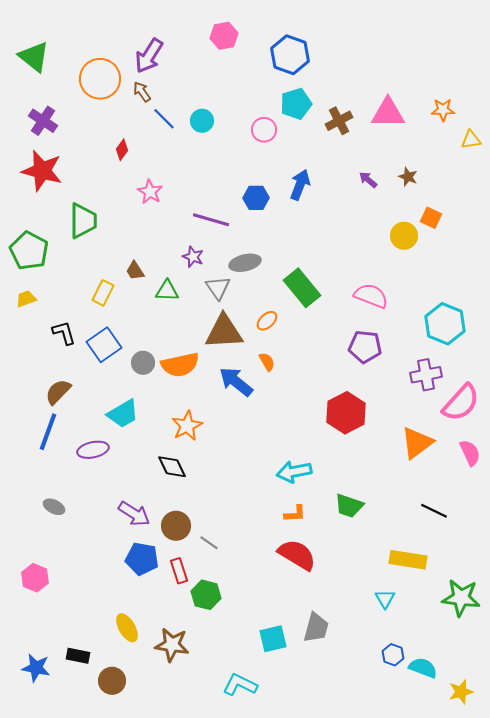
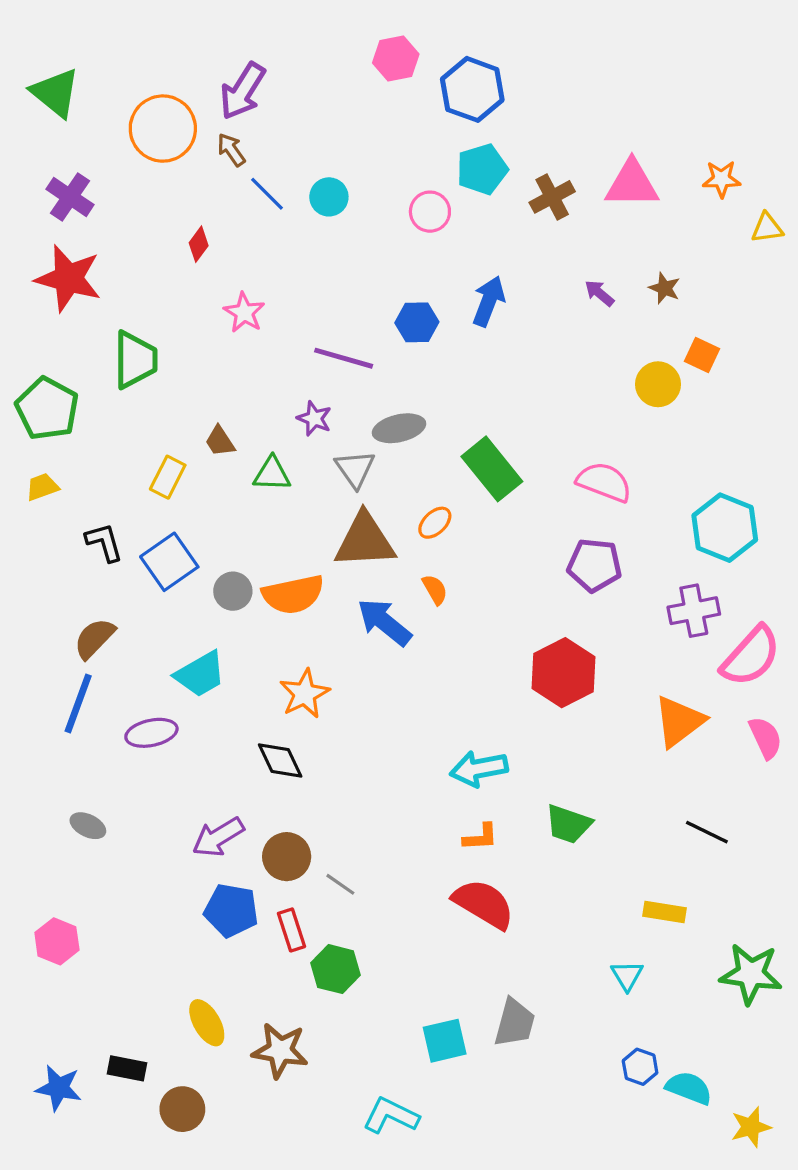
pink hexagon: (224, 36) -> (396, 59), moved
purple arrow: (134, 514) -> (218, 837), turned 116
yellow rectangle: (408, 560) -> (664, 912), size x0.7

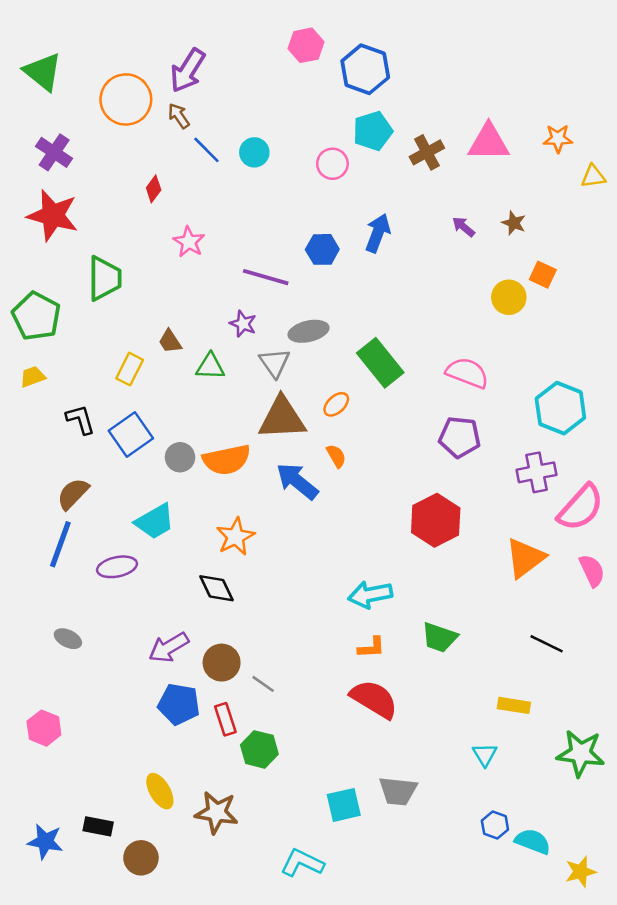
gray trapezoid: (515, 1023) -> (398, 791), turned 81

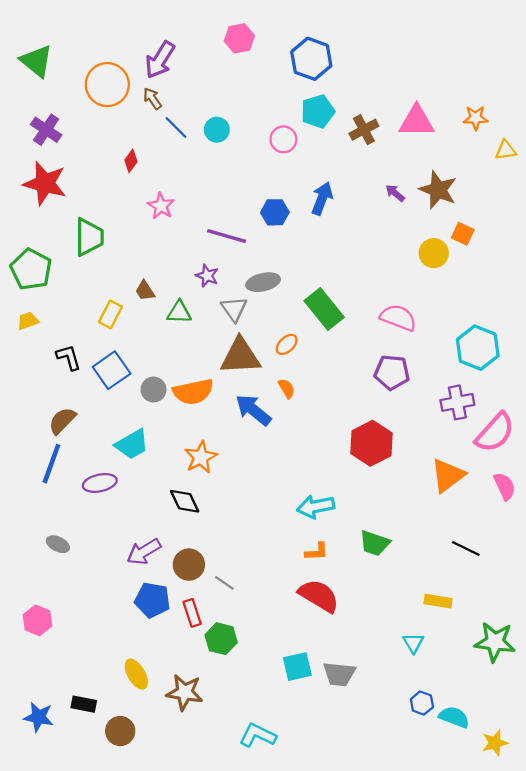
pink hexagon: (306, 45) -> (239, 38), moved
brown star: (514, 223) -> (438, 190), size x1.8
cyan square: (344, 805) -> (297, 667), moved

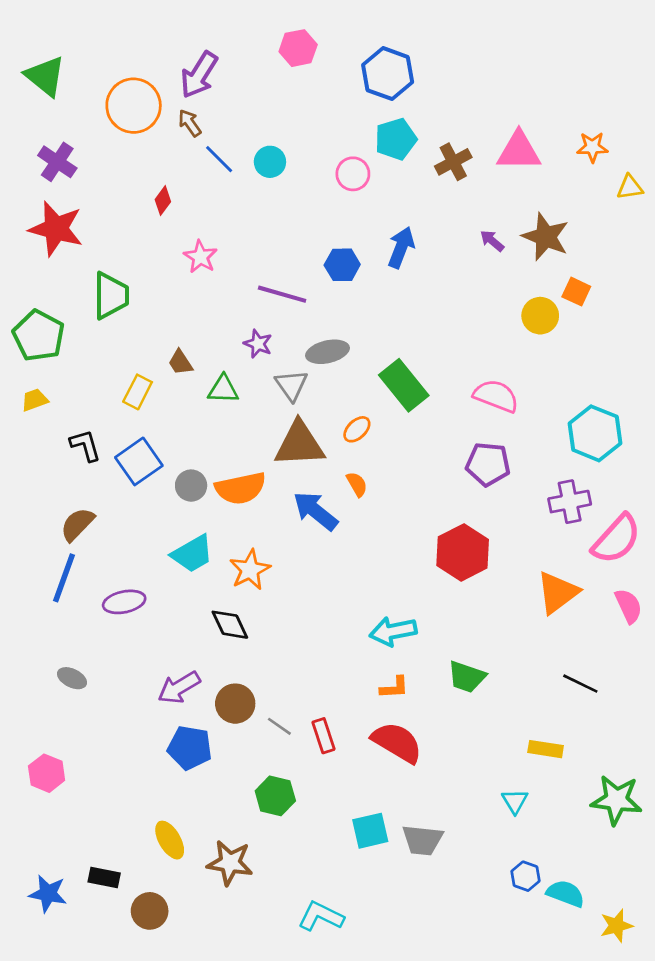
cyan trapezoid: (132, 444) -> (192, 554), moved
red rectangle: (192, 613) -> (323, 736), moved

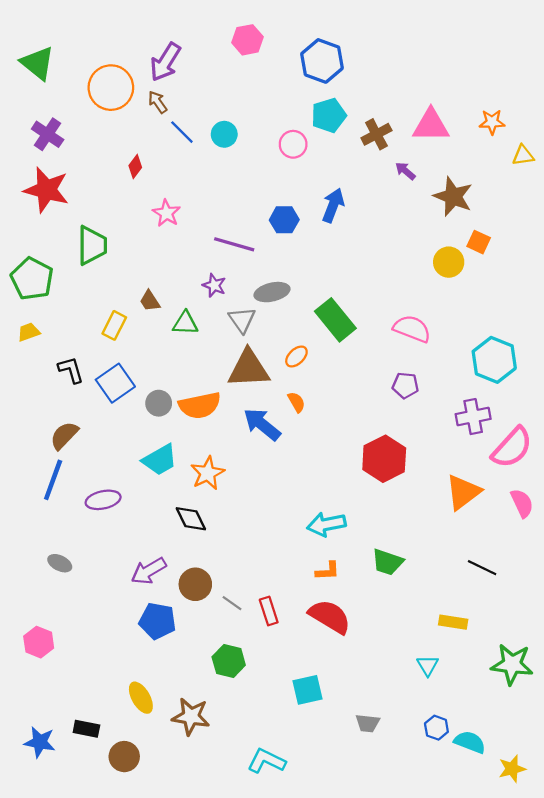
purple arrow: (492, 241) -> (405, 171), moved
purple pentagon: (488, 464) -> (405, 385), size x0.7
gray trapezoid: (422, 840) -> (368, 723), moved, size x0.7

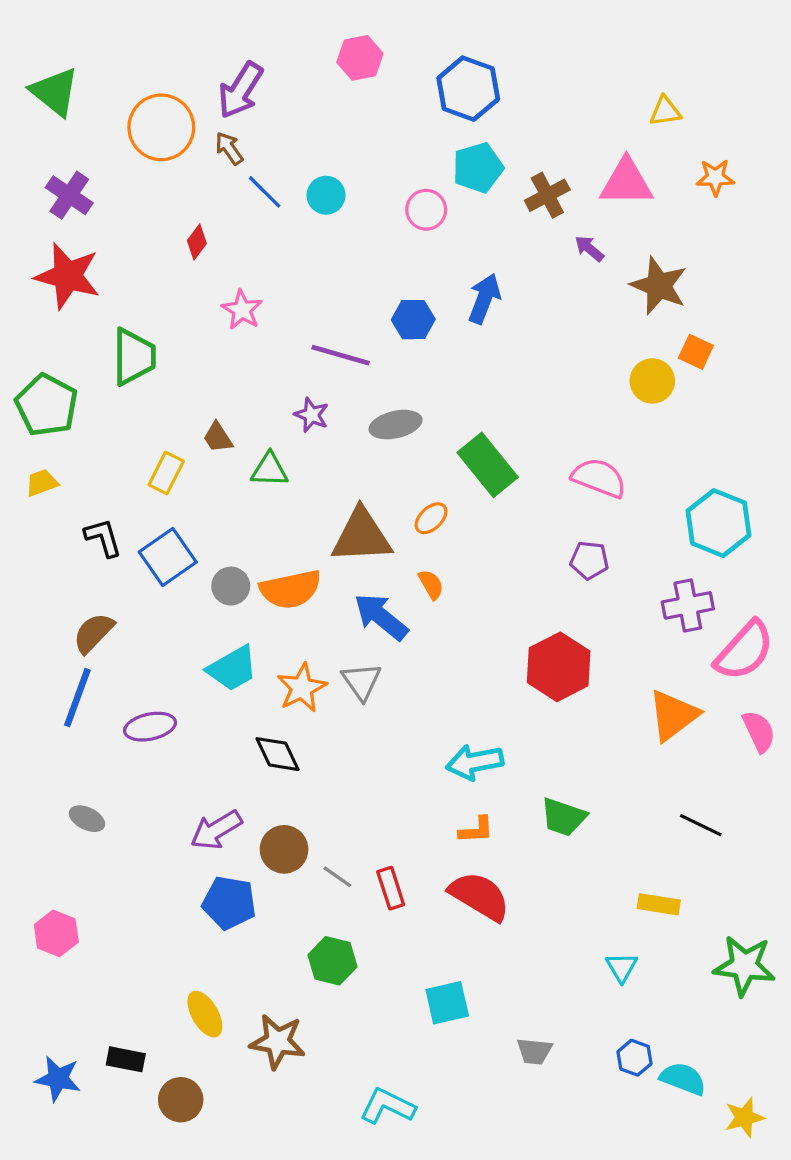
yellow triangle: (523, 155) -> (665, 111), moved
gray triangle: (242, 320) -> (362, 681), moved

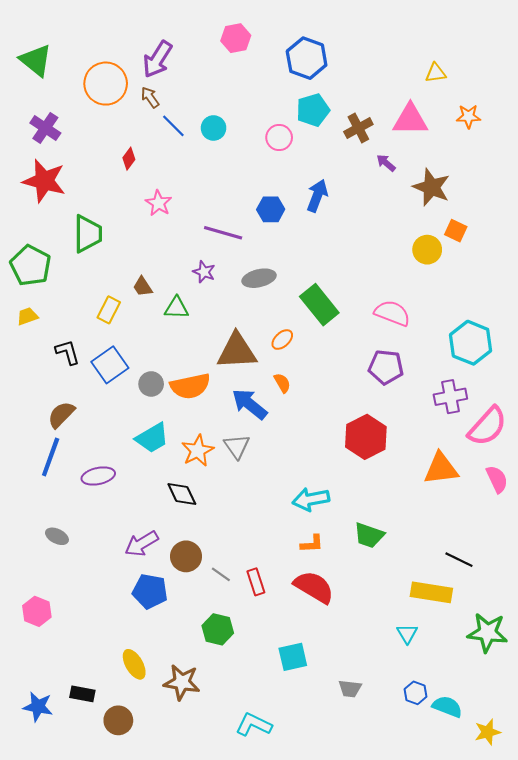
purple pentagon: (589, 560) -> (386, 367), size x1.4
orange triangle: (673, 715) -> (441, 469), turned 30
black line: (701, 825) -> (459, 560), moved
yellow rectangle: (659, 904) -> (431, 592), size x1.5

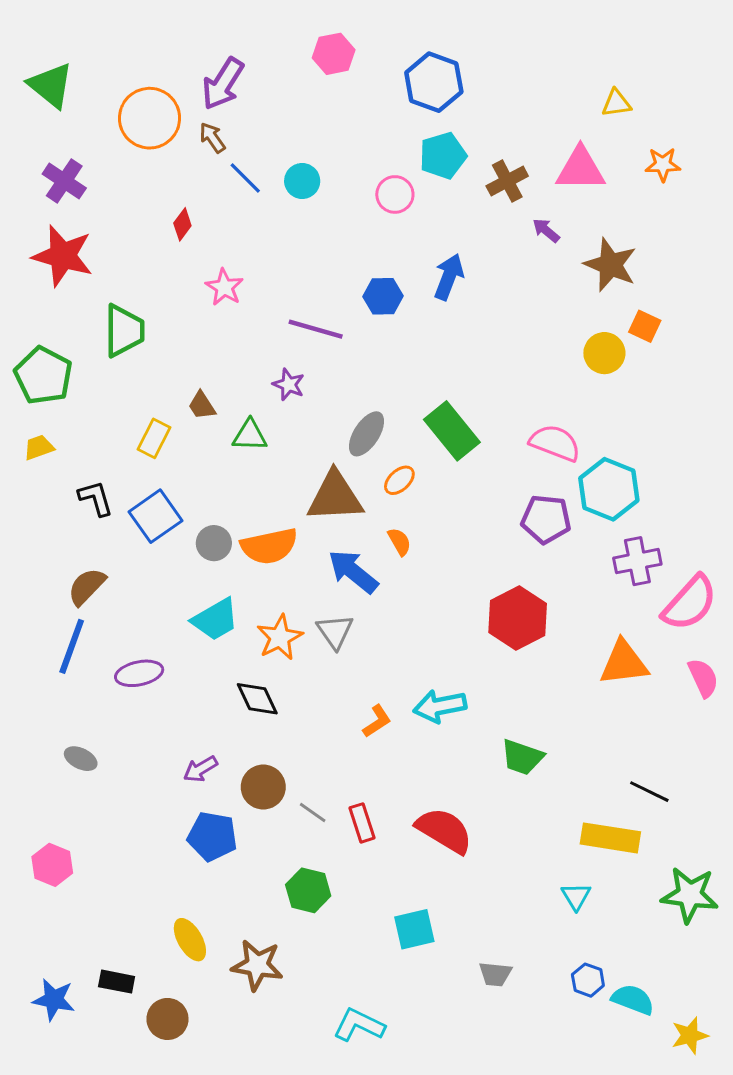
gray ellipse: (259, 278) -> (366, 434), moved, turned -44
cyan hexagon: (471, 343) -> (609, 489), moved
purple arrow: (142, 544) -> (200, 769), size x0.7
orange L-shape: (312, 544) -> (377, 721), moved, turned -30

